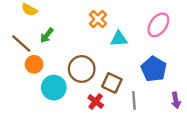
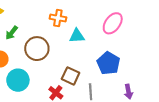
orange cross: (98, 19) -> (58, 18), turned -35
brown circle: (82, 69) -> (37, 49), moved

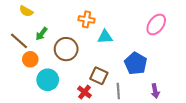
pink ellipse: (113, 23) -> (156, 25), moved

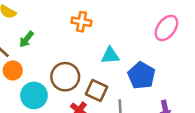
cyan triangle: (105, 37) -> (110, 55), moved
brown circle: (66, 49) -> (65, 77), moved

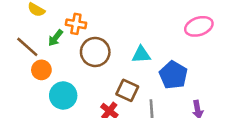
orange cross: (81, 22) -> (76, 24), moved
pink ellipse: (166, 28) -> (199, 26), turned 35
brown circle: (65, 77) -> (95, 52), moved

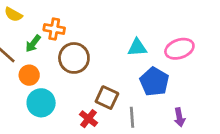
pink ellipse: (199, 26) -> (179, 49), moved
cyan triangle: (141, 55) -> (137, 47), moved
orange circle: (41, 70) -> (29, 75), moved

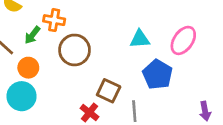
pink ellipse: (179, 49) -> (183, 40), turned -36
cyan circle: (41, 103) -> (22, 96), moved
purple arrow: (179, 117) -> (205, 111), moved

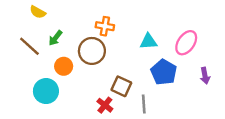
orange cross: (54, 20) -> (105, 26), moved
orange circle: (28, 68) -> (64, 66), moved
purple arrow: (205, 111) -> (205, 76), moved

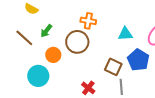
brown square: (121, 86) -> (113, 67), moved

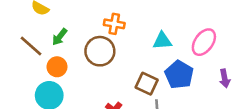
orange circle: (53, 55) -> (57, 67), moved

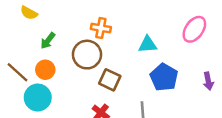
pink ellipse: (204, 42) -> (194, 29), moved
brown line: (31, 46) -> (18, 72), moved
brown square: (147, 84) -> (110, 80), moved

